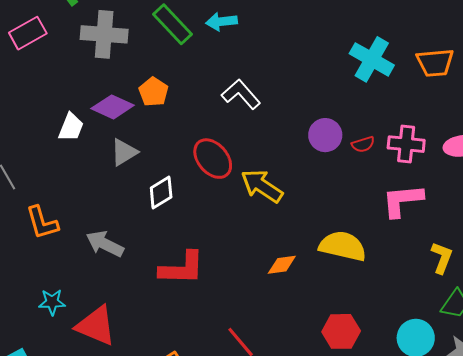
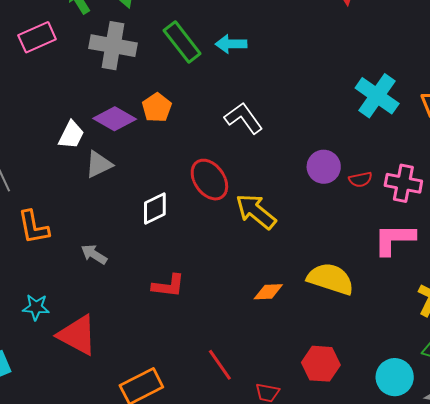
gray triangle: (124, 152) -> (99, 164), moved
gray arrow: (105, 244) -> (94, 254), size x0.7
red L-shape: (182, 268) -> (168, 286), size x0.7

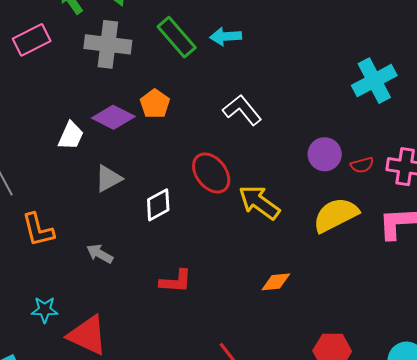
cyan cross: (377, 96) -> (374, 81), turned 30
gray triangle: (99, 164) -> (108, 178), moved
yellow semicircle: (331, 279) -> (336, 215), moved, turned -42

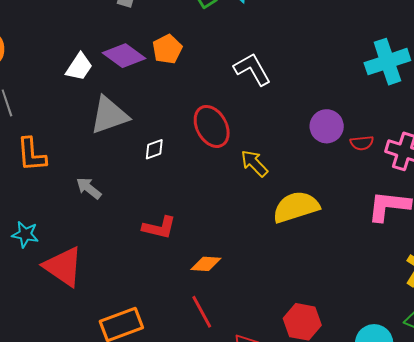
gray triangle: (108, 178) -> (109, 115), size x1.4
yellow arrow: (259, 202) -> (254, 163), size x0.7
white diamond: (158, 205) -> (154, 149), size x0.7
yellow semicircle: (336, 215) -> (296, 207), moved
orange diamond: (276, 282) -> (206, 264), moved

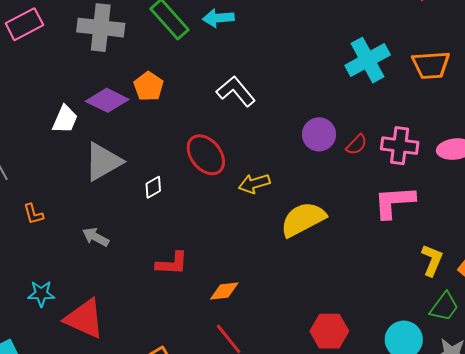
red semicircle: (362, 143) -> (357, 145), turned -30
orange L-shape: (32, 155) -> (33, 214), size x0.6
yellow arrow: (254, 163) -> (254, 184), turned -52

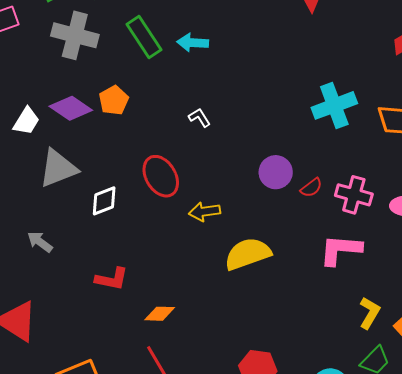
white L-shape: (236, 91) -> (200, 118), size x0.6
white diamond: (153, 187) -> (104, 201), size x1.4

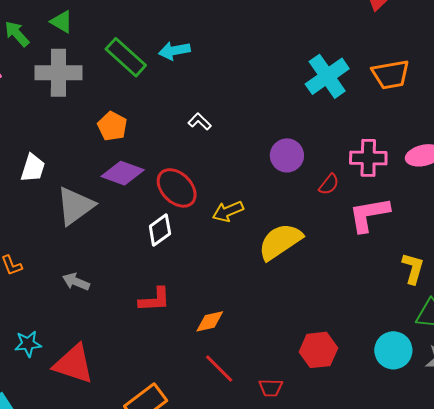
purple diamond: (71, 108) -> (123, 173), moved
red semicircle: (311, 188) -> (329, 184), moved
white diamond: (104, 201) -> (160, 230), moved

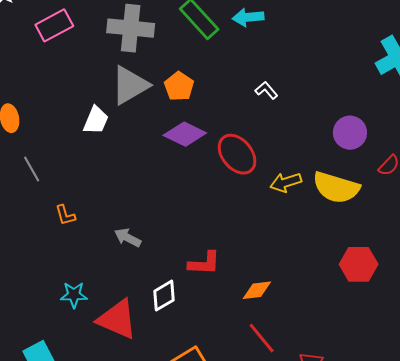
gray triangle: (75, 206) -> (130, 85), moved
white diamond: (160, 230) -> (164, 296), moved
yellow semicircle: (280, 242) -> (336, 188), moved, turned -135
red hexagon: (318, 350) -> (359, 264), moved

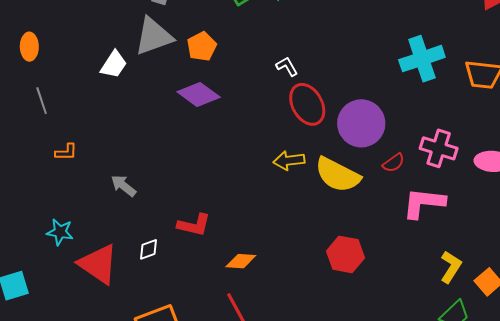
purple circle: (350, 133) -> (361, 123), size x1.4
red ellipse: (237, 154) -> (307, 104), moved
orange L-shape: (65, 215) -> (66, 152), turned -85
white diamond: (164, 296) -> (149, 249), size x0.7

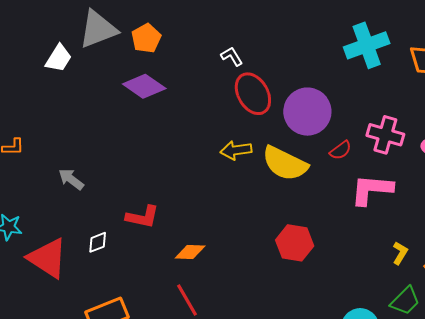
yellow L-shape: (451, 267) -> (400, 253), size x0.7

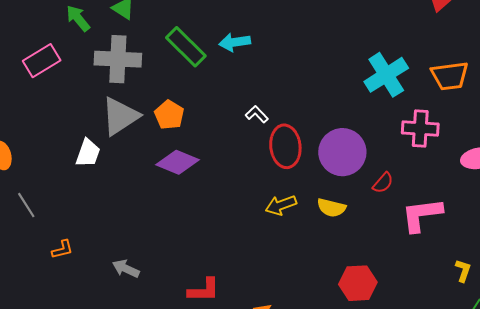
red ellipse: (253, 94) -> (285, 146), turned 36
pink cross: (385, 135) -> (420, 128), moved
yellow semicircle: (285, 163) -> (331, 208), size x0.6

